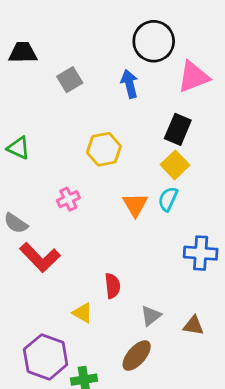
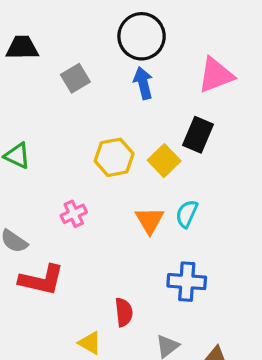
black circle: (154, 41) -> (142, 36), moved
yellow square: (175, 165) -> (164, 161), moved
blue cross: (201, 253) -> (187, 282), moved
red L-shape: (40, 257) -> (42, 280), turned -33

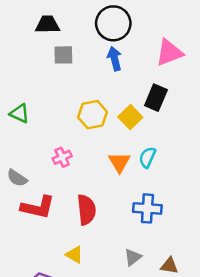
black trapezoid: (22, 48) -> (47, 25), moved
gray square: (75, 78) -> (63, 55), turned 30
red semicircle: (124, 312) -> (86, 210), moved, size x1.4

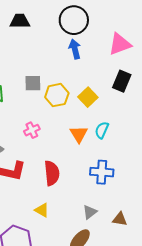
gray square: (63, 55) -> (33, 83), moved
black rectangle: (156, 98) -> (122, 81), moved

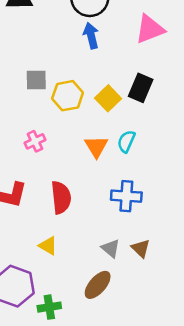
black rectangle: (122, 81) -> (141, 88), moved
gray triangle: (90, 212) -> (111, 248), turned -42
brown triangle: (120, 219) -> (141, 248), moved, turned 35

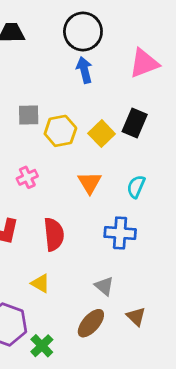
cyan semicircle: (126, 141) -> (136, 187), moved
brown triangle: (141, 248) -> (136, 317), moved
green cross: (49, 307) -> (42, 346), turned -35

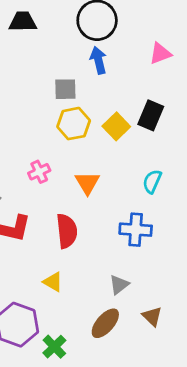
pink triangle: (144, 63) -> (160, 53), size x0.7
gray square: (29, 115) -> (65, 89), moved
orange triangle: (90, 183) -> (87, 183), moved
gray triangle: (104, 286) -> (119, 285), turned 42

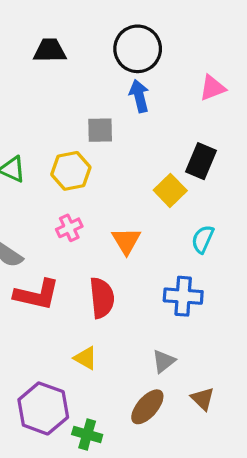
yellow hexagon: (74, 124) -> (71, 171), moved
yellow square: (116, 126) -> (170, 190), moved
green cross: (54, 347) -> (87, 434), turned -30

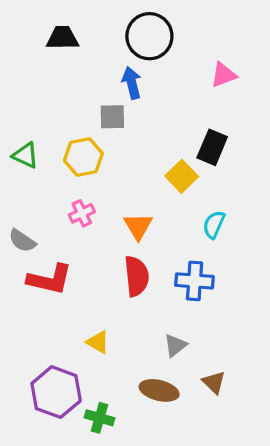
blue arrow: (139, 96) -> (132, 83), moved
red semicircle: (102, 298) -> (137, 276), moved
brown ellipse: (147, 407) -> (159, 390), turned 63

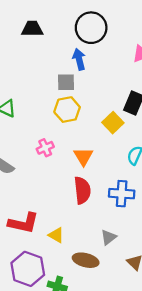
yellow hexagon: (83, 157) -> (67, 110), moved
red L-shape: (50, 279) -> (23, 223), moved
brown ellipse: (159, 390) -> (86, 260), moved

